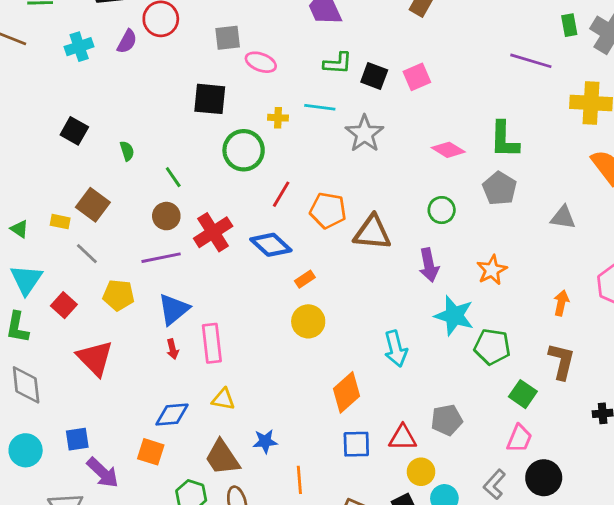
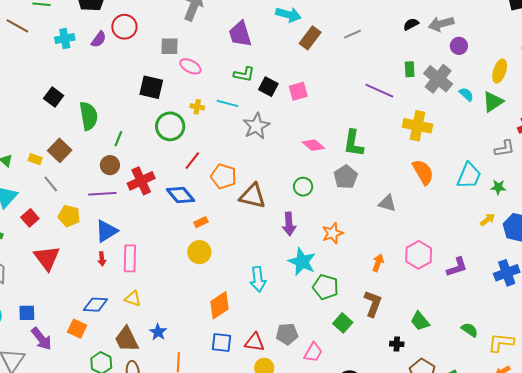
green semicircle: (127, 151) -> (89, 116), size x2.0
green line: (173, 177) -> (118, 139), turned 49
pink trapezoid: (519, 438) -> (313, 352), moved
blue star: (265, 441) -> (158, 332), turned 30

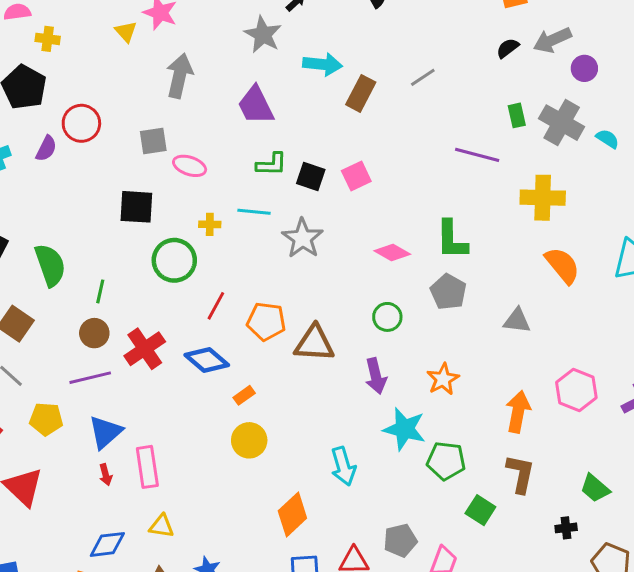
orange arrow: (378, 263) -> (518, 412), size x1.5

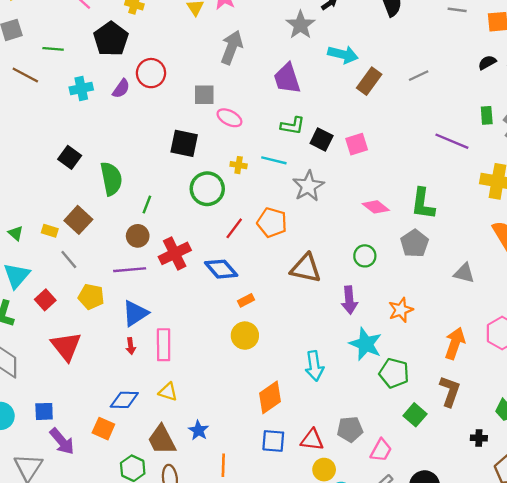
orange pentagon: (266, 321) -> (272, 222), moved

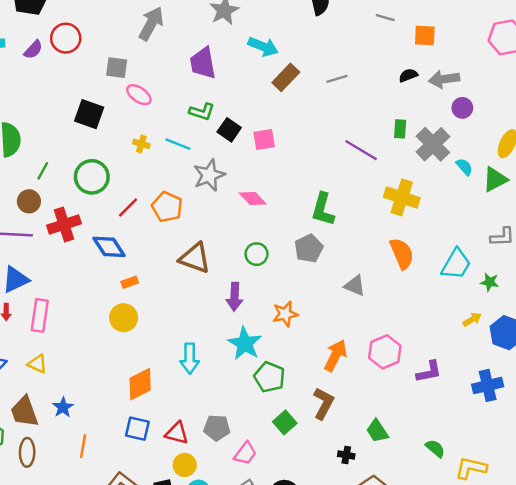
green circle: (207, 189) -> (92, 177), moved
pink diamond: (376, 207) -> (253, 199), moved

